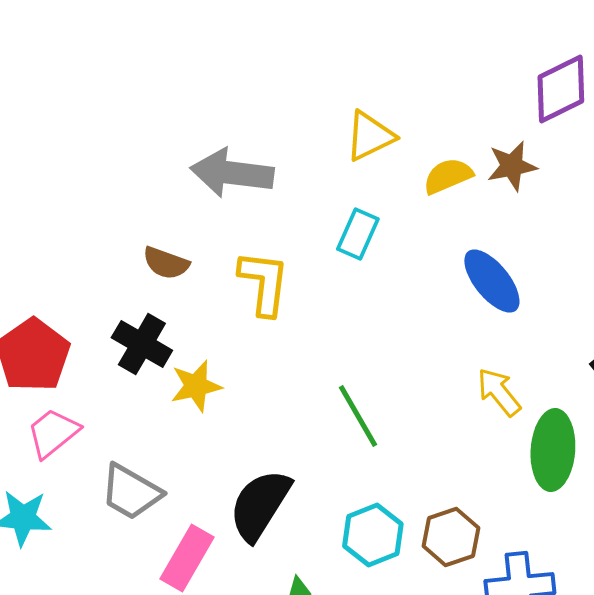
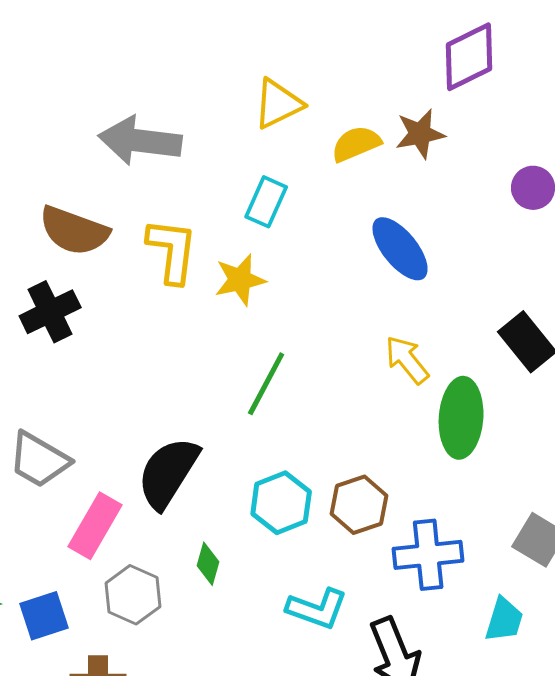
brown semicircle: (166, 263) -> (74, 231), size x1.5
black cross: (142, 344) -> (50, 312), turned 34
yellow star: (196, 386) -> (240, 280), moved
green line: (358, 416) -> (266, 384), turned 58

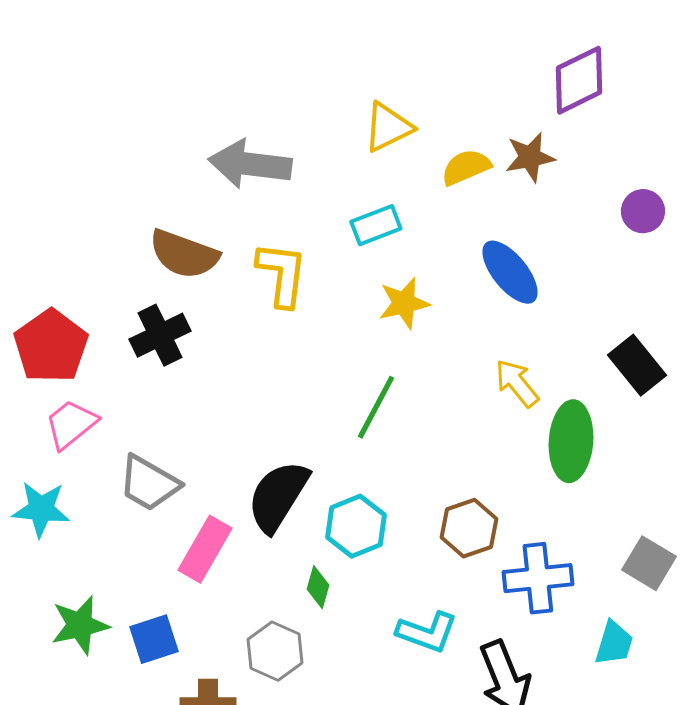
cyan rectangle: (266, 202) -> (376, 225), turned 45
yellow star: (240, 280) -> (404, 303), moved
cyan hexagon: (281, 503) -> (356, 526), moved
gray hexagon: (133, 595) -> (275, 651), moved

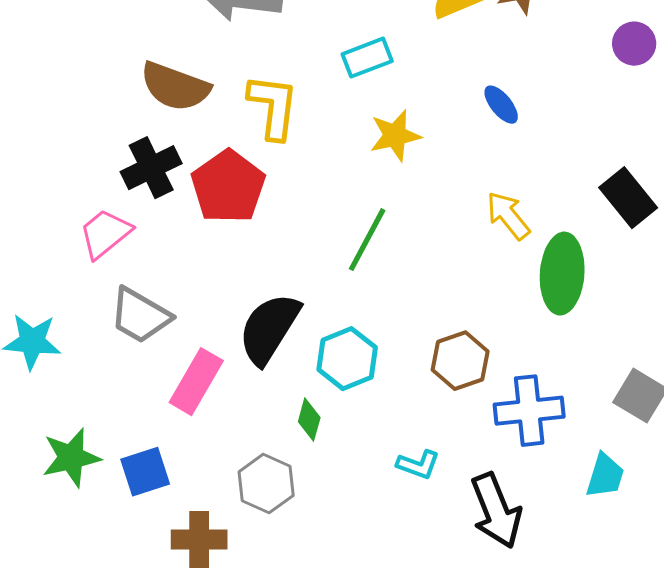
blue ellipse: (510, 272) -> (501, 105), size x0.6
red pentagon: (51, 346) -> (228, 187), moved
pink trapezoid: (71, 424) -> (105, 234), moved
cyan L-shape: (427, 632) -> (418, 465), size x0.7

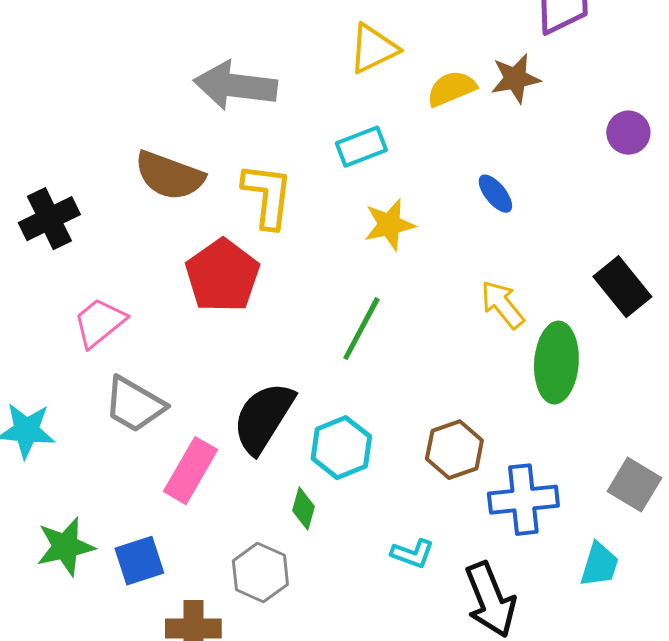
black cross: (151, 168) -> (49, 219), moved

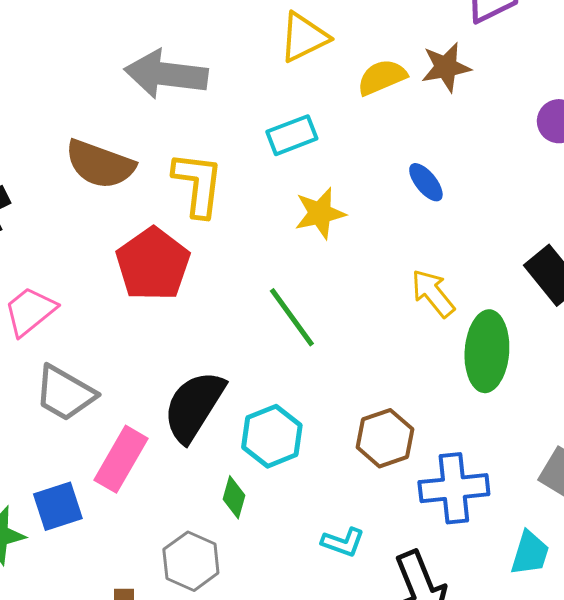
green line: (361, 329) -> (292, 317), turned -64
blue square: (139, 561) -> (58, 506), moved

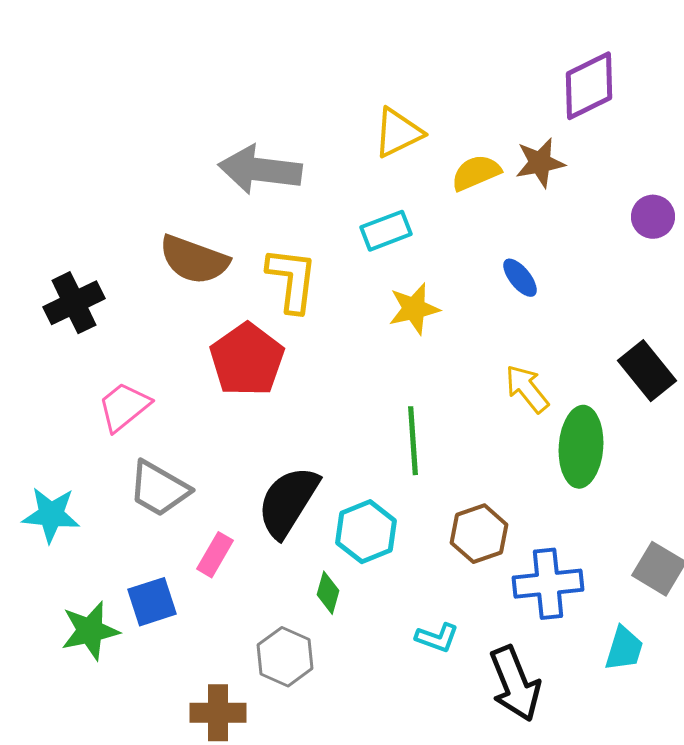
green line: (292, 317) -> (413, 441), moved, turned 32
pink rectangle: (121, 459) -> (215, 555), size x0.7

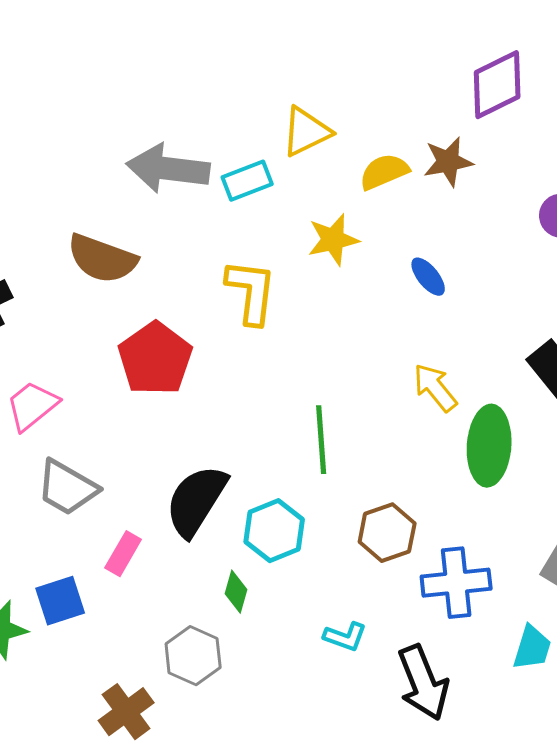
cyan rectangle: (386, 231) -> (247, 181), moved
yellow L-shape: (292, 280) -> (251, 292), moved
yellow star: (414, 309) -> (333, 240), moved
brown cross: (218, 713) -> (126, 712), turned -36

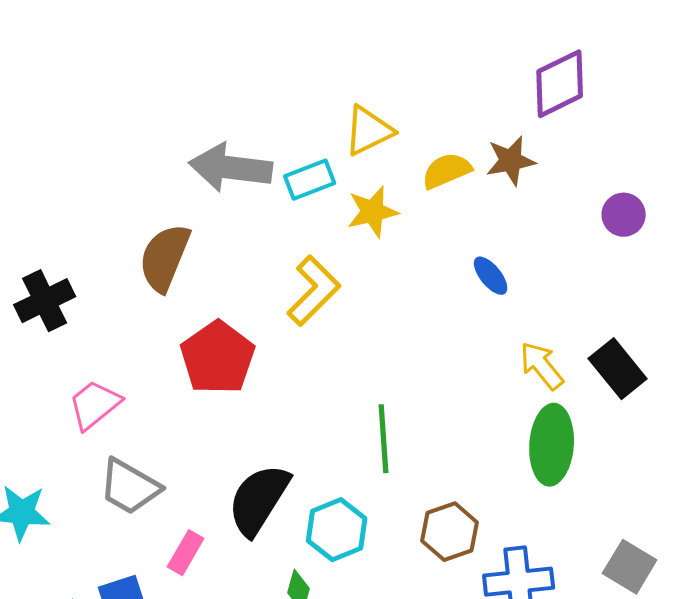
yellow star: (333, 240) -> (373, 212), moved
brown semicircle: (102, 259) -> (165, 258), turned 92
yellow L-shape: (251, 292) -> (314, 291), turned 38
yellow arrow: (435, 388) -> (542, 366), moved

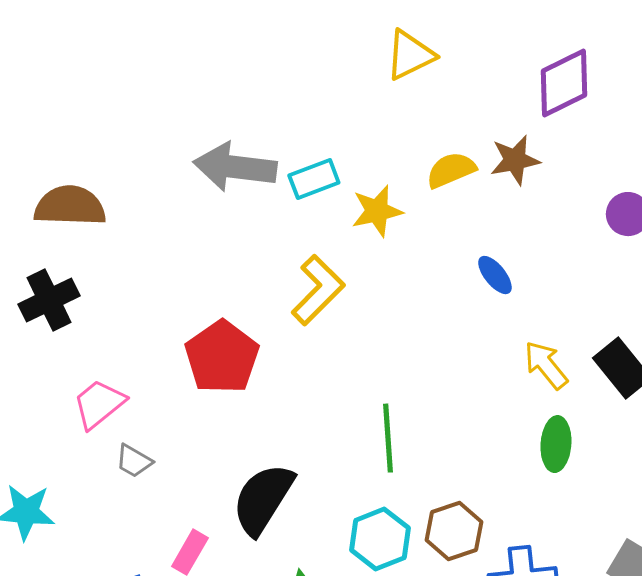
yellow triangle: (369, 131) -> (410, 55), moved
brown semicircle: (165, 258) -> (70, 206), moved, turned 70
green ellipse: (552, 445) -> (556, 444), size x0.7
gray trapezoid: (130, 487) -> (134, 461), moved, size x0.6
cyan hexagon: (337, 530) -> (380, 539), moved

